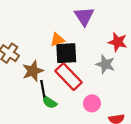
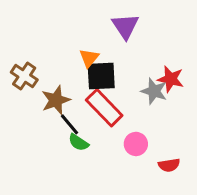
orange triangle: (57, 40) -> (89, 58), turned -32
red star: (118, 42) -> (171, 79), moved
black line: (43, 89) -> (69, 124), turned -30

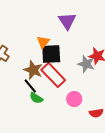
brown star: (56, 100) -> (33, 70), moved, turned -30

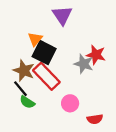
black square: (51, 54) -> (44, 53), turned 30

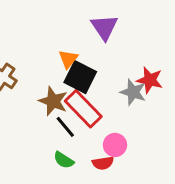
black line: (20, 89) -> (65, 127), moved
green semicircle: (27, 102) -> (64, 160), moved
red semicircle: (95, 119) -> (103, 163), moved

